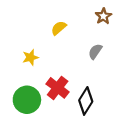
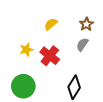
brown star: (103, 16) -> (86, 24), moved
red cross: (58, 88) -> (50, 56), moved

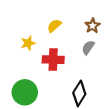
yellow star: (26, 50) -> (28, 43), moved
red cross: (50, 56) -> (53, 60), turned -36

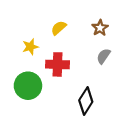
gray semicircle: (88, 48) -> (104, 56), moved
green circle: (25, 92) -> (28, 86), moved

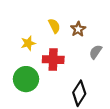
yellow semicircle: (59, 28) -> (54, 26), turned 104
brown star: (100, 28) -> (78, 29), moved

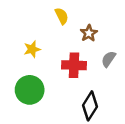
yellow semicircle: (54, 26) -> (62, 16), moved
red cross: (53, 60) -> (74, 65), moved

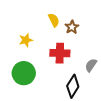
yellow semicircle: (62, 16) -> (54, 20), moved
gray semicircle: (109, 59) -> (91, 65), moved

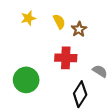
yellow star: (26, 40) -> (28, 18), moved
gray semicircle: (91, 65) -> (100, 71), turned 88

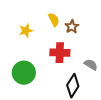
yellow star: (28, 18) -> (26, 31), moved

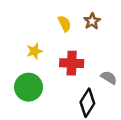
brown star: (72, 27) -> (92, 21), moved
yellow star: (26, 31) -> (34, 51), moved

